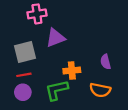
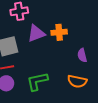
orange cross: (72, 70) -> (59, 32), moved

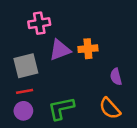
orange semicircle: (77, 81) -> (110, 108), turned 36

